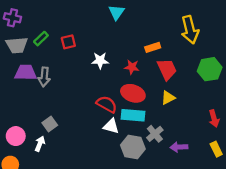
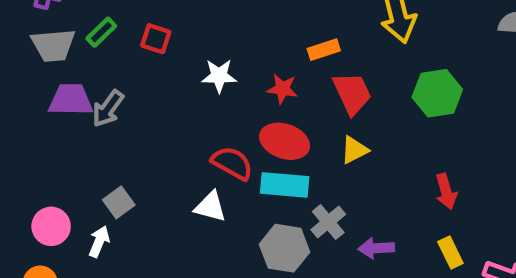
red square: (68, 42) -> (156, 39), turned 32
gray arrow: (44, 77) -> (108, 109), turned 30
white triangle: (111, 126) -> (210, 207), moved

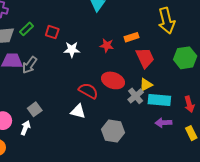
white star: (219, 76) -> (72, 50), moved
red star: (282, 89) -> (107, 45), moved
cyan rectangle: (285, 185) -> (159, 100), moved
gray cross: (328, 222) -> (136, 96), moved
purple arrow: (376, 248) -> (163, 123), moved

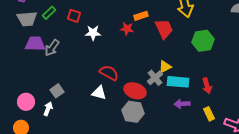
orange rectangle: (132, 37) -> (141, 16), moved
red trapezoid: (145, 58) -> (164, 29), moved
red ellipse: (113, 80) -> (135, 91), moved

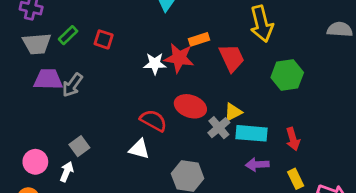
red star: (127, 29) -> (179, 58), size x1.5
white star: (93, 33) -> (155, 64), moved
red ellipse: (135, 91) -> (190, 106), moved

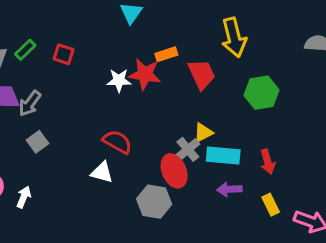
red ellipse: (190, 106) -> (174, 171), moved, turned 48
gray square: (79, 146) -> (38, 142), moved

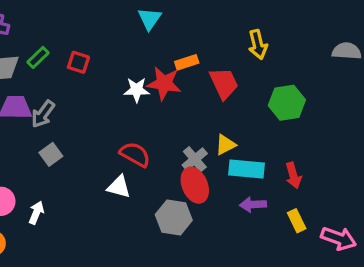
yellow arrow: (234, 37) -> (258, 45), size x0.7
gray cross: (188, 149) -> (195, 159), moved

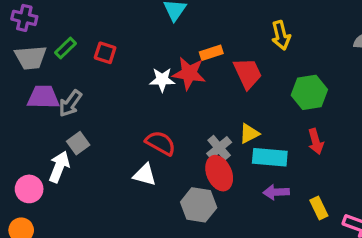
red arrow: (293, 175) -> (316, 141), moved
white arrow: (36, 213) -> (59, 167), moved, size x1.4

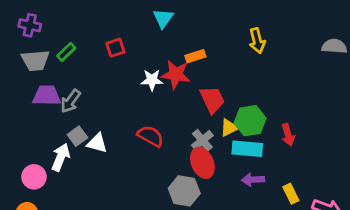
red square: (105, 53) -> (115, 48), moved, turned -36
red trapezoid: (248, 73) -> (212, 100), moved
green hexagon: (309, 92) -> (250, 121), moved
white triangle: (145, 175) -> (97, 143), moved

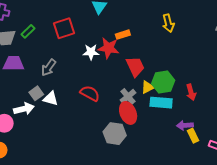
red square: (115, 48) -> (64, 28), size x1.5
gray arrow: (70, 101) -> (49, 68), moved
white arrow: (61, 157) -> (24, 109), turned 54
purple arrow: (253, 180) -> (185, 125), moved

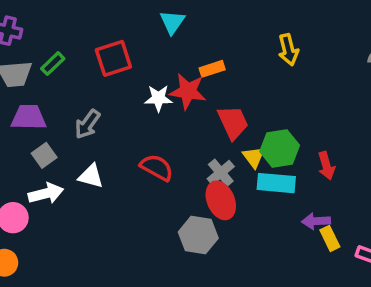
yellow triangle: (148, 87) -> (254, 157), turned -40
gray square: (36, 93) -> (44, 155), moved

